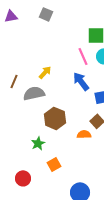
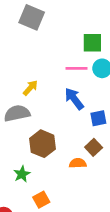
gray square: (46, 14) -> (32, 17), size x1.5
pink line: (83, 56) -> (77, 68), turned -66

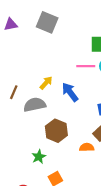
blue arrow: (74, 99) -> (70, 92), moved

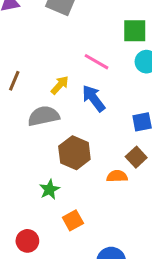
pink line: (86, 66) -> (96, 62), moved, turned 30
brown line: (14, 92) -> (14, 81), moved

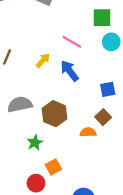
gray semicircle: (44, 116) -> (20, 104), moved
red circle: (27, 241) -> (36, 183), moved

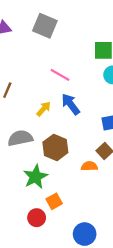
pink line: (72, 42) -> (60, 75), moved
yellow arrow: (43, 60) -> (44, 109), moved
green star: (35, 143) -> (35, 177), size x1.5

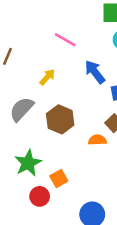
blue arrow: (71, 104) -> (95, 72), moved
gray semicircle: (20, 138) -> (22, 109), turned -35
green star: (35, 177) -> (28, 163), moved

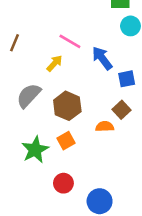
pink line: (65, 40) -> (70, 41), moved
orange square: (59, 178) -> (66, 141), moved
red circle: (40, 196) -> (63, 183), moved

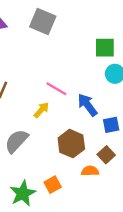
brown hexagon: (67, 106) -> (71, 144), moved

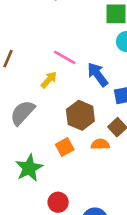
orange square: (53, 185) -> (65, 147), moved

